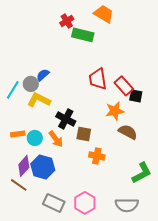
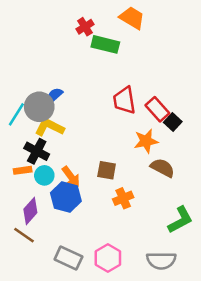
gray circle: (31, 84) -> (39, 107), size x1.5
black square: (136, 96) -> (173, 122), turned 32
black cross: (66, 119) -> (37, 151), moved
orange cross: (97, 156) -> (123, 198), turned -35
blue hexagon: (43, 167) -> (66, 197), moved

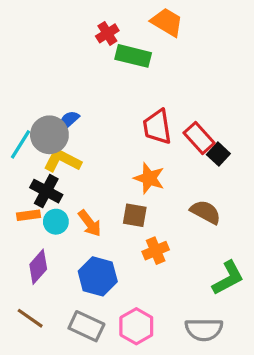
orange star: (146, 141) -> (149, 178), moved, turned 30
blue hexagon: (66, 197) -> (98, 276), moved
brown line: (24, 235) -> (30, 318), moved

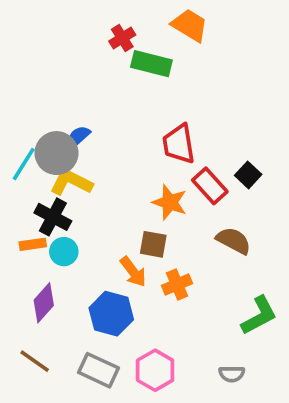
red rectangle: (199, 138) -> (210, 186), moved
orange arrow: (90, 223) -> (133, 272), moved
gray semicircle: (204, 329) -> (232, 374), size x0.6

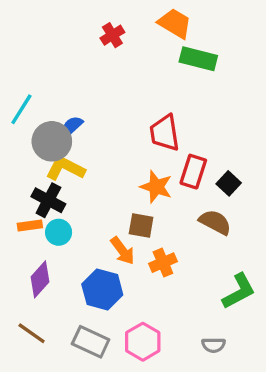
green rectangle: (151, 64) -> (198, 59), moved
cyan line: (24, 164) -> (21, 109), moved
black square: (248, 175) -> (229, 183), moved
red rectangle: (210, 186) -> (193, 172), turned 60

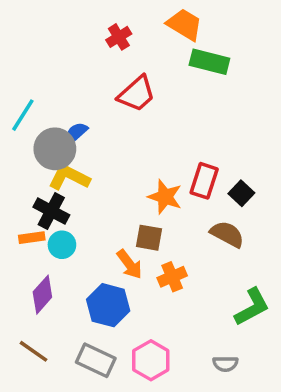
red trapezoid: (165, 133) -> (137, 94), moved, turned -123

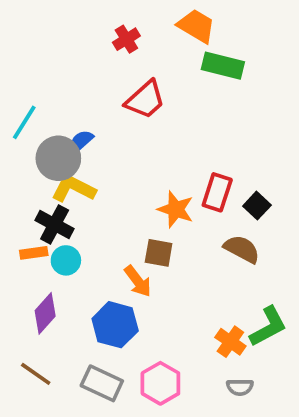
orange cross: (172, 277) -> (230, 342), moved, turned -32

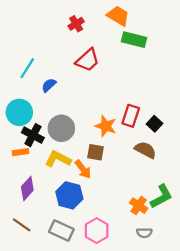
cyan line: (24, 122) -> (27, 68), moved
gray circle: (58, 158) -> (61, 128), moved
yellow L-shape: (73, 189) -> (58, 159), moved
cyan circle: (66, 260) -> (19, 112), moved, size x1.5

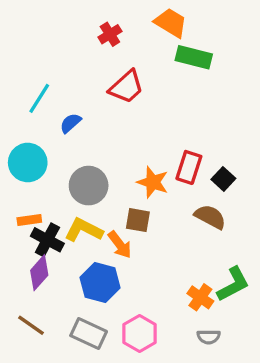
black cross: (33, 135) -> (47, 240), moved

